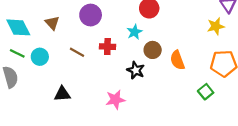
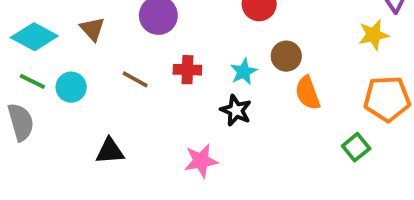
cyan diamond: (18, 27) -> (34, 37), turned -35
cyan star: (135, 32) -> (244, 72), moved
brown circle: (153, 50) -> (286, 56), moved

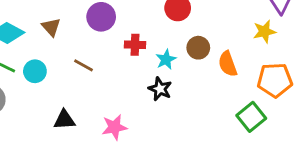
red cross: (187, 70) -> (135, 45), moved
orange semicircle: (308, 93) -> (228, 64), moved
green square: (356, 147) -> (251, 117), size x1.4
pink star: (201, 161) -> (114, 127), moved

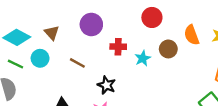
orange semicircle: (228, 64) -> (192, 35), moved
cyan circle: (35, 71) -> (40, 58), moved
black star: (160, 89) -> (106, 85), moved

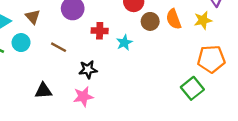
brown circle: (168, 49) -> (150, 21), moved
black star: (106, 85) -> (88, 70), turned -30

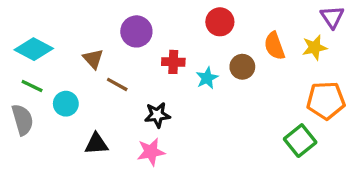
brown triangle: (33, 17) -> (93, 59), moved
brown circle: (150, 21) -> (242, 67), moved
cyan circle: (21, 43) -> (66, 104), moved

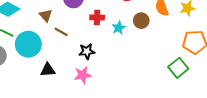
cyan circle: (66, 104) -> (28, 44), size x1.6

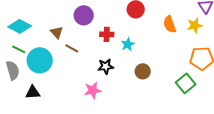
brown circle: (141, 21) -> (143, 71), moved
black star: (87, 51) -> (106, 66), moved
black triangle: (48, 70) -> (33, 92), moved

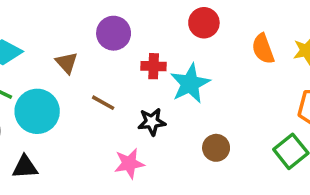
cyan star: (128, 44) -> (190, 84), size x1.6
brown line: (72, 48) -> (103, 103), moved
brown circle: (143, 71) -> (216, 148), moved

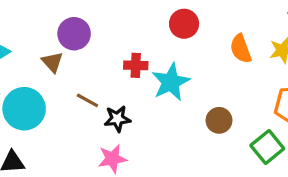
purple circle: (114, 33) -> (74, 34), moved
black star: (152, 122) -> (117, 119), moved
brown circle: (216, 148) -> (219, 120), moved

